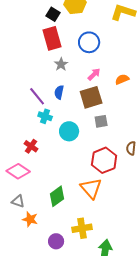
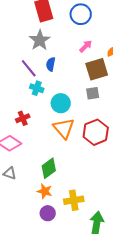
gray star: (61, 64) -> (40, 40), moved, size x1.5
brown square: (91, 97) -> (97, 69), moved
red cross: (31, 146) -> (23, 118), turned 32
orange triangle: (91, 188) -> (64, 128), moved
orange star: (30, 219) -> (45, 191), moved

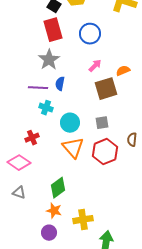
purple line: (29, 68) -> (38, 88), turned -48
gray square: (93, 93) -> (102, 123), moved
purple circle: (48, 213) -> (49, 233), moved

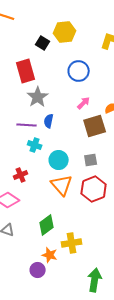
red rectangle: (53, 30) -> (26, 71), moved
orange star: (54, 211) -> (50, 255), moved
yellow cross: (83, 220) -> (72, 243), moved

